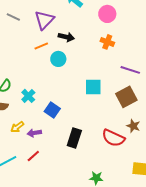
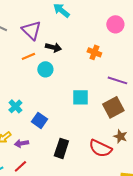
pink circle: (107, 14) -> (115, 24), moved
purple triangle: (44, 20) -> (31, 30), turned -30

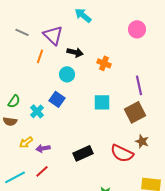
orange cross: (94, 52) -> (104, 63), moved
orange line: (28, 56) -> (40, 56), moved, turned -48
purple line: (117, 80) -> (139, 85), turned 60
blue square: (39, 120) -> (57, 99), moved
black rectangle: (61, 148) -> (83, 153), turned 48

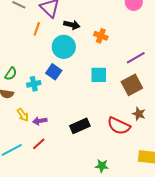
cyan circle: (67, 74) -> (64, 47), size x1.5
purple line: (139, 85) -> (136, 58), turned 72
cyan cross: (37, 111) -> (34, 84), turned 32
yellow arrow: (26, 142) -> (23, 115), turned -88

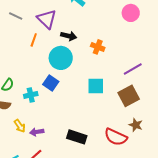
black rectangle: (80, 126) -> (77, 137), turned 42

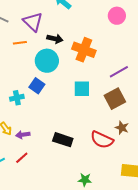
orange line: (34, 40) -> (20, 43), turned 64
orange cross: (98, 47) -> (84, 50), size x1.6

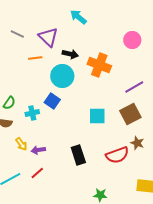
pink circle: (117, 16) -> (132, 40), moved
cyan square: (82, 89) -> (97, 116), moved
black rectangle: (63, 140) -> (78, 155), turned 54
red semicircle: (102, 140) -> (117, 155), turned -45

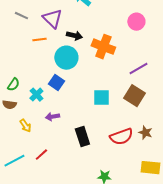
cyan cross: (32, 113) -> (36, 95), turned -32
brown square: (130, 114) -> (134, 96), turned -30
brown star: (137, 143) -> (145, 133), moved
purple arrow: (38, 150) -> (52, 117), moved

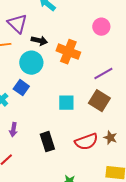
purple arrow: (52, 117) -> (13, 130), moved, turned -72

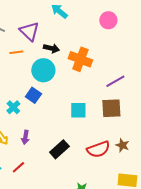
pink circle: (101, 27) -> (108, 20), moved
brown square: (99, 101) -> (111, 108), turned -35
black rectangle: (47, 142) -> (59, 149), turned 66

